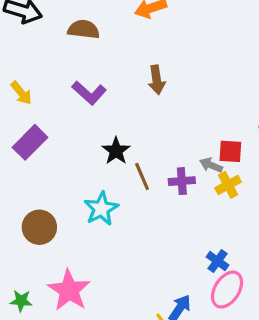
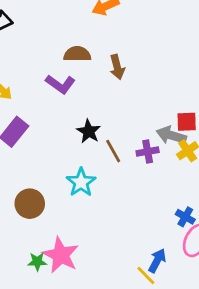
brown semicircle: (84, 29) -> (77, 54), moved
gray arrow: (211, 165) -> (171, 135), size x1.5
green star: (21, 301) -> (37, 262), moved

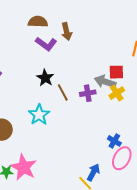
purple L-shape: (60, 84) -> (46, 44), moved

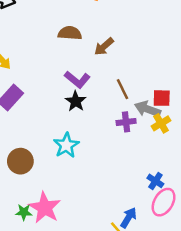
brown arrow: (67, 32) -> (104, 47), turned 60
purple L-shape: (46, 44) -> (77, 80), moved
brown line: (63, 92) -> (122, 89), moved

